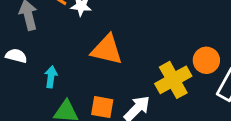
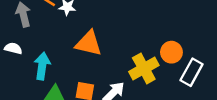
cyan arrow: (51, 77) -> (42, 66), size x1.5

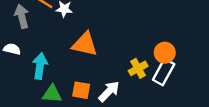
yellow cross: (144, 68) -> (138, 68), size x0.7
white rectangle: (192, 72) -> (164, 72), moved

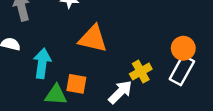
yellow cross: (138, 68) -> (141, 72), moved
orange square: (81, 90) -> (76, 84), moved

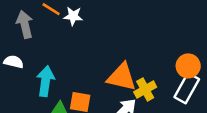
orange triangle: (93, 39) -> (122, 77), moved

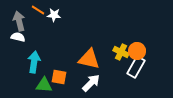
white semicircle: (14, 62) -> (18, 37), moved
yellow cross: (145, 89) -> (121, 52), moved, turned -35

